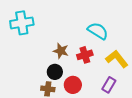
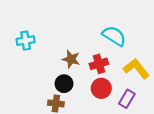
cyan cross: (22, 23) -> (26, 41), moved, size x0.7
red circle: (73, 85) -> (101, 88), moved

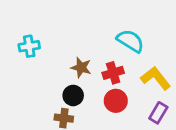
purple rectangle: (127, 99) -> (158, 113), moved

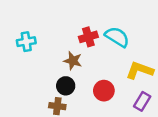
red cross: (113, 73) -> (88, 37), moved
yellow L-shape: (156, 78) -> (140, 70), turned -32

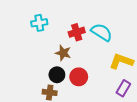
cyan cross: (26, 42) -> (39, 23), moved
red circle: (104, 91) -> (79, 77), moved

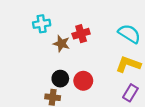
cyan semicircle: (102, 32) -> (129, 34), moved
brown star: (63, 53) -> (61, 44), moved

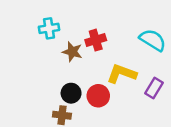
yellow L-shape: (128, 64) -> (122, 74), moved
purple rectangle: (130, 93) -> (154, 88), moved

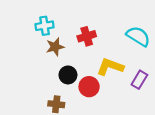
brown star: (72, 52) -> (55, 47), moved, turned -30
black circle: (71, 93) -> (68, 75), moved

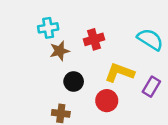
red circle: (89, 87) -> (107, 101), moved

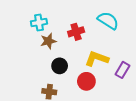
cyan semicircle: (150, 39) -> (108, 20), moved

